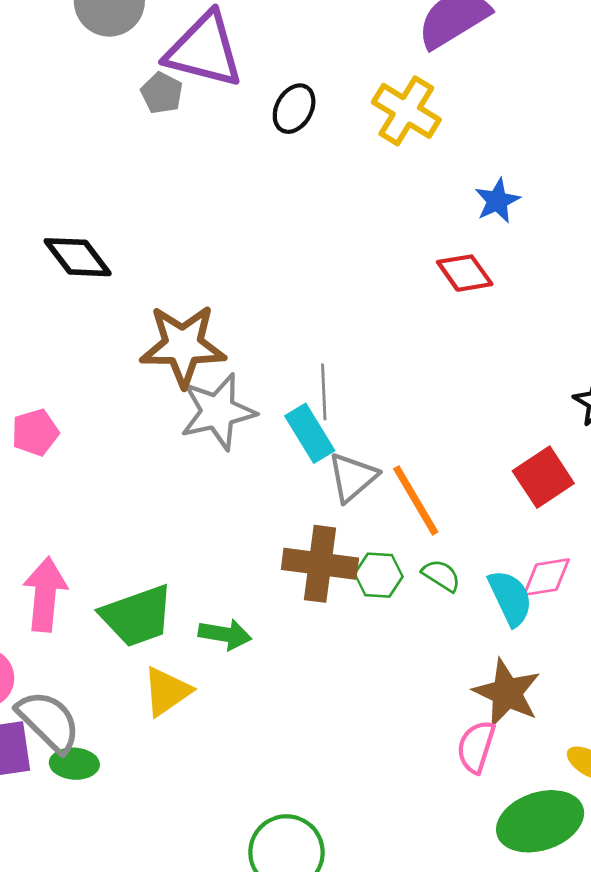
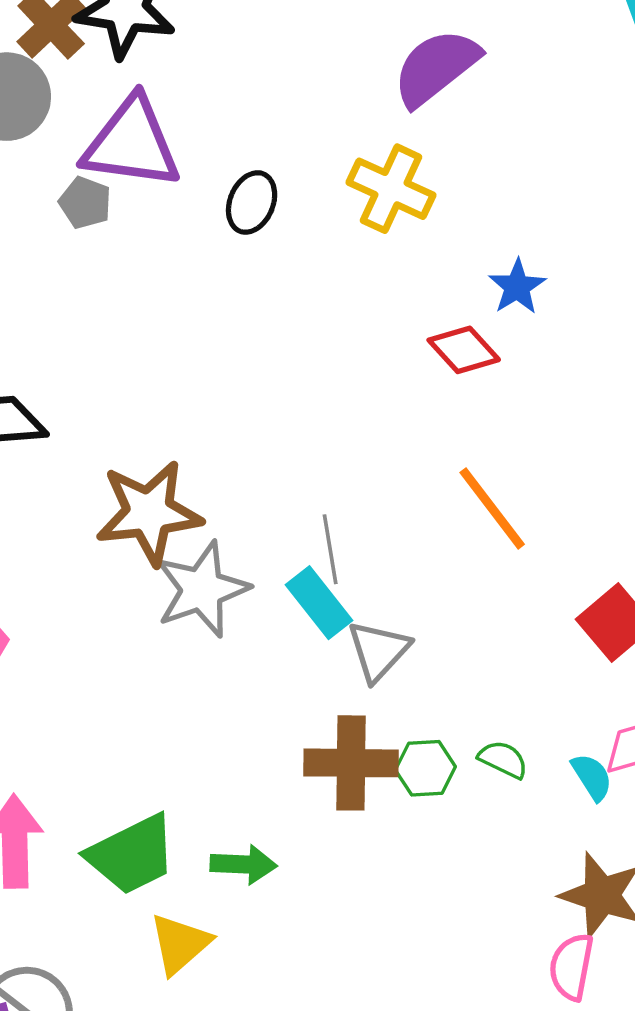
red diamond: (465, 273) -> (464, 350), moved
orange line: (416, 500) -> (492, 508), moved
cyan semicircle: (510, 598) -> (592, 777), size x0.7

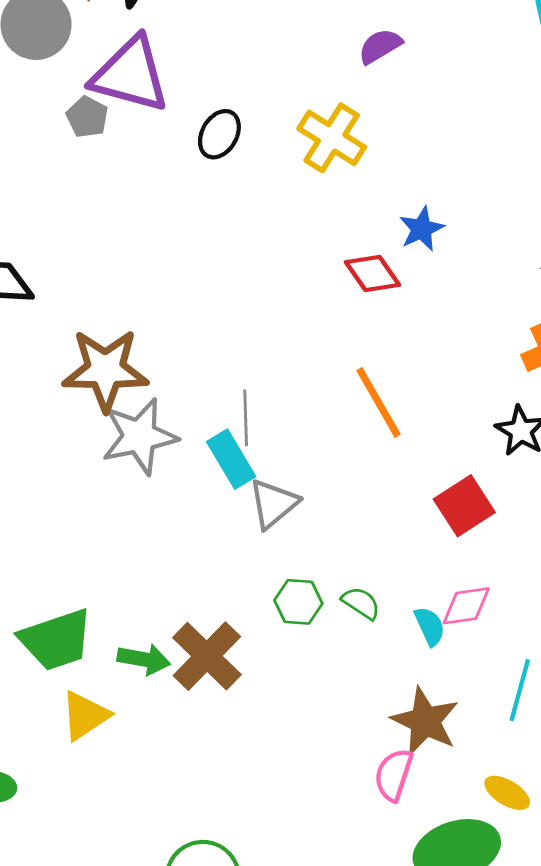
purple semicircle: (436, 67) -> (380, 46), size x0.6
brown cross: (351, 763) -> (207, 656), moved, turned 36

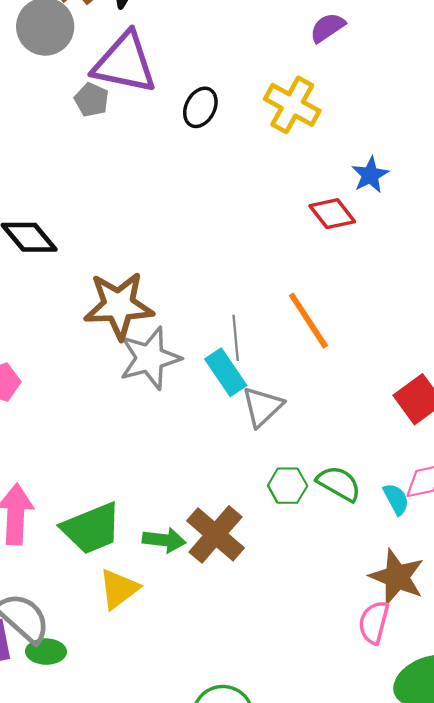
orange line: (378, 402) -> (308, 321), moved
green semicircle: (361, 603) -> (339, 484), size x1.4

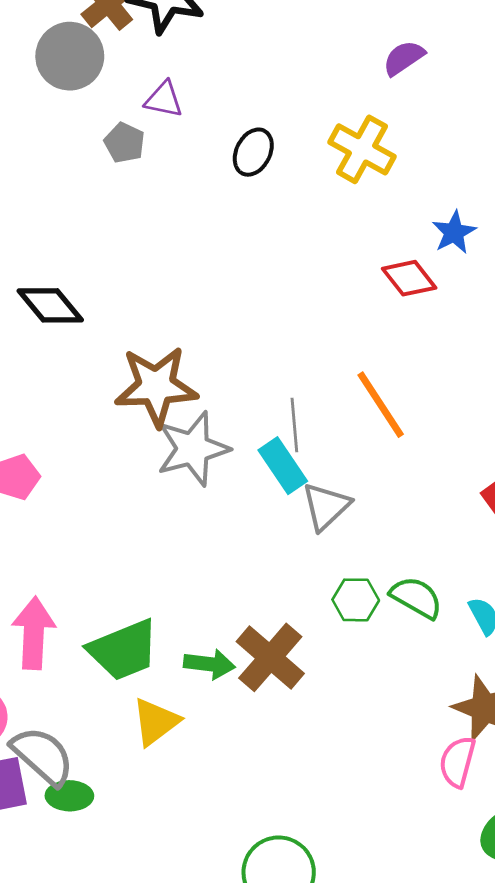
purple triangle: (125, 63) -> (164, 99), size x0.5

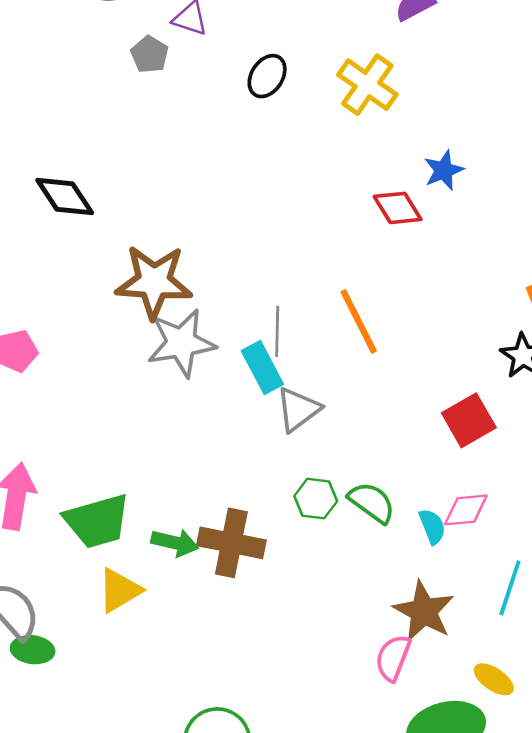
brown cross: (270, 657) -> (231, 543), turned -36

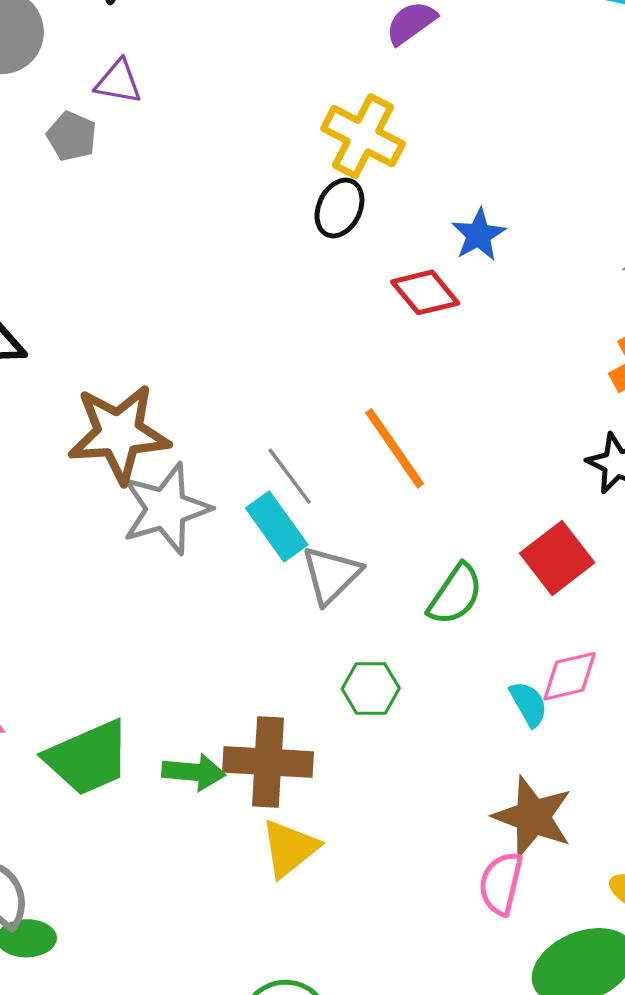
black ellipse: (267, 76) -> (339, 208), moved
gray line: (277, 331) -> (290, 476), turned -30
green semicircle: (372, 502) -> (455, 594), moved, turned 96
yellow triangle: (119, 590) -> (290, 848), moved

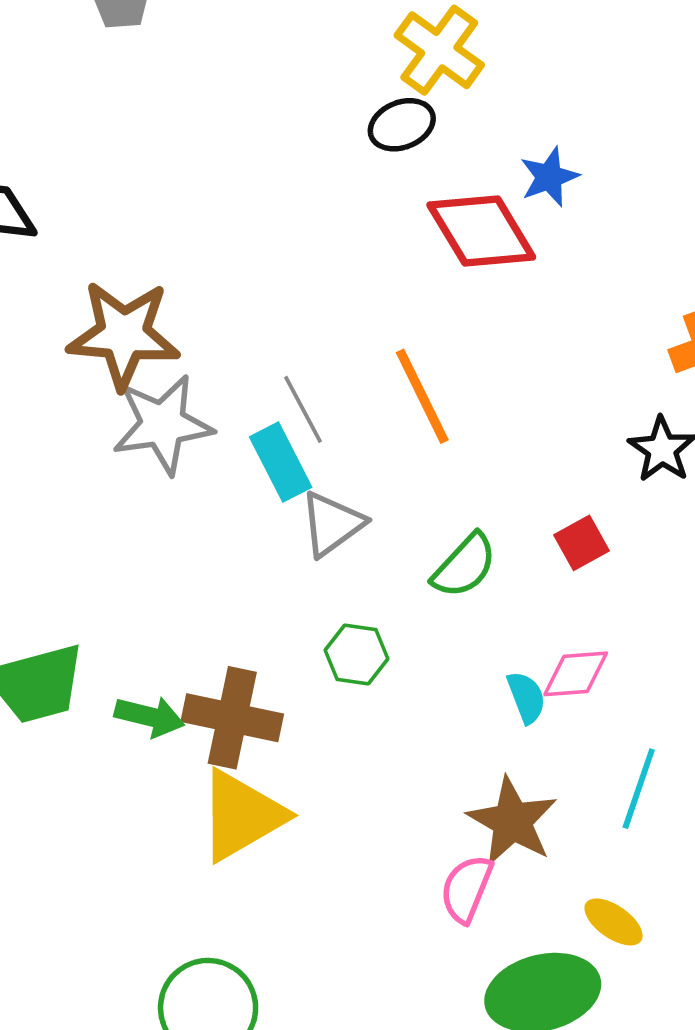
black ellipse: (339, 208) -> (402, 125), turned 34
red diamond: (425, 292) -> (481, 231), size x1.5
red square: (557, 558) -> (582, 543), size x0.7
yellow triangle: (290, 848) -> (242, 816), size x1.4

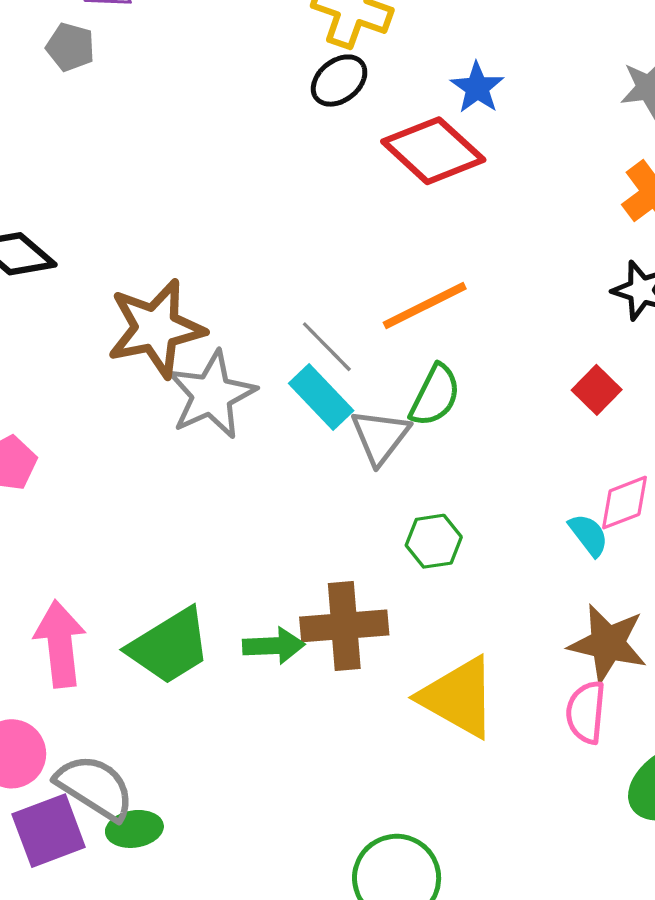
orange line: (422, 396) -> (425, 306), turned -74
green semicircle: (464, 566) -> (435, 395), moved
yellow triangle: (242, 816) -> (458, 697), moved, turned -44

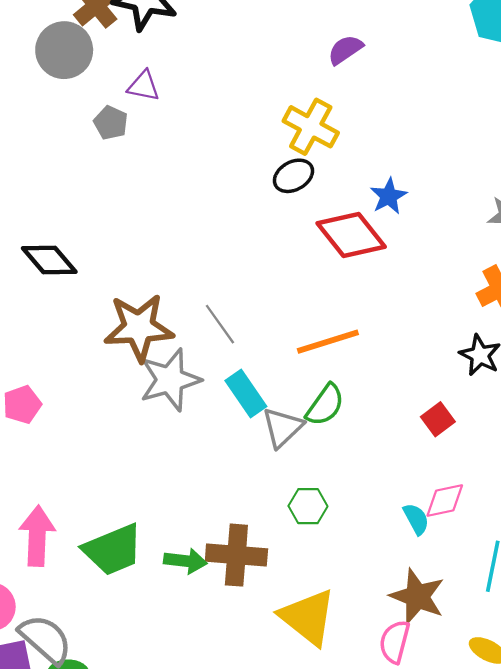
gray line: (327, 347) -> (220, 324), moved

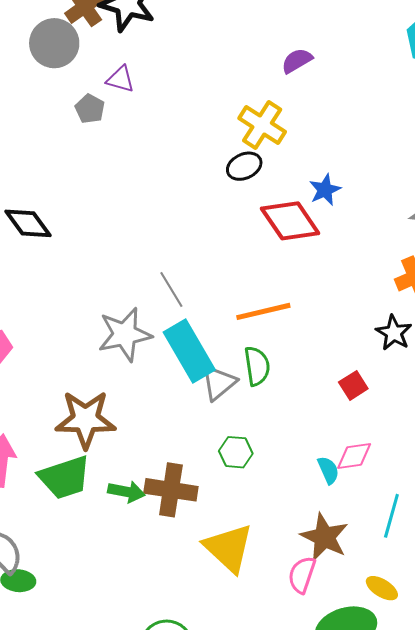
brown star: (139, 328) -> (86, 419), moved
cyan rectangle: (246, 394) -> (189, 351), size x1.5
green semicircle: (325, 405) -> (257, 366), turned -48

